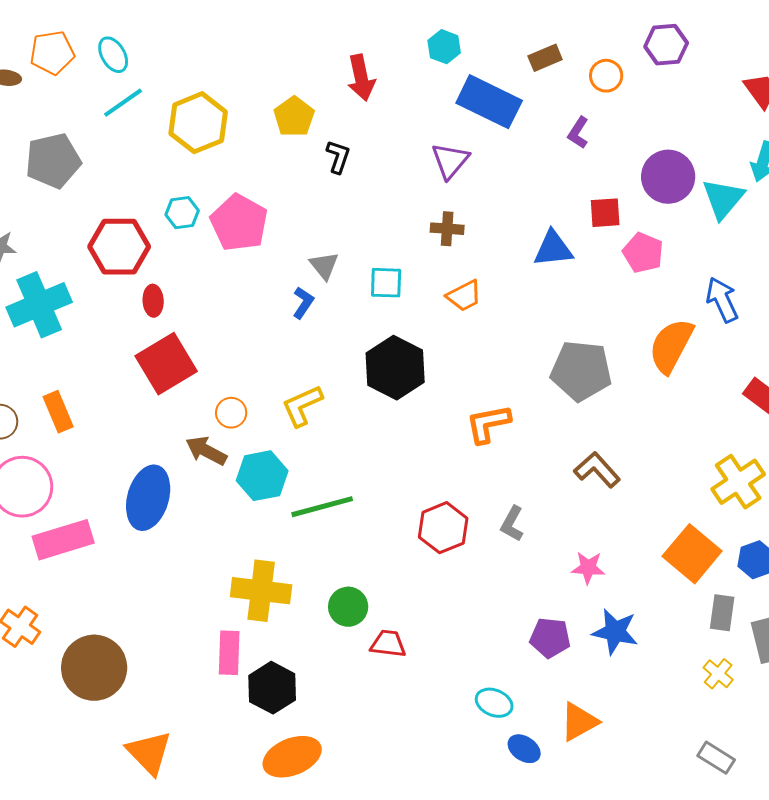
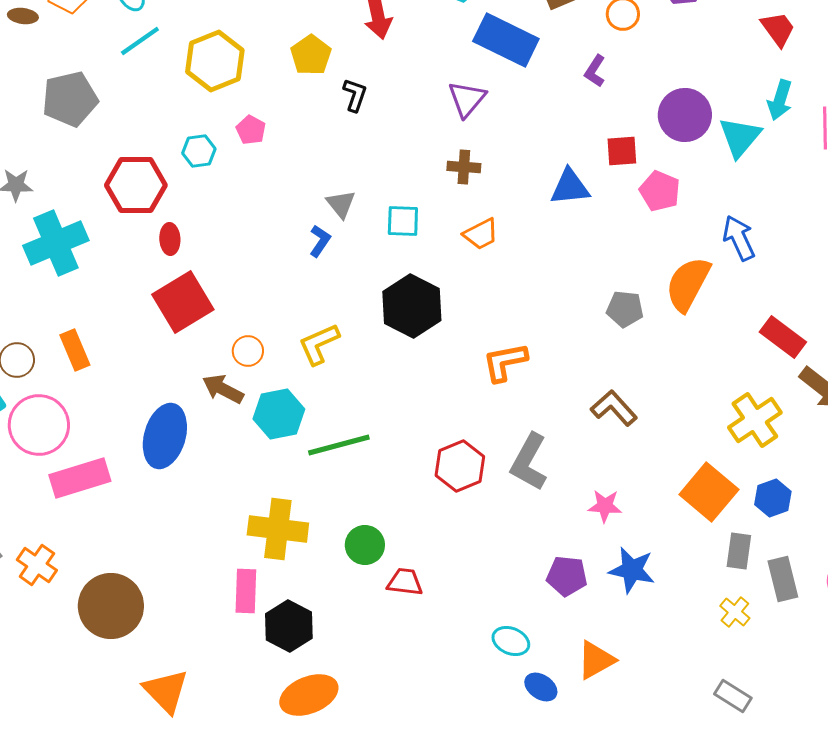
pink pentagon: (239, 223) -> (251, 130), moved, size x0.5
gray pentagon: (581, 371) -> (625, 309), moved, size x0.6
gray L-shape: (512, 524) -> (529, 462), size x1.6

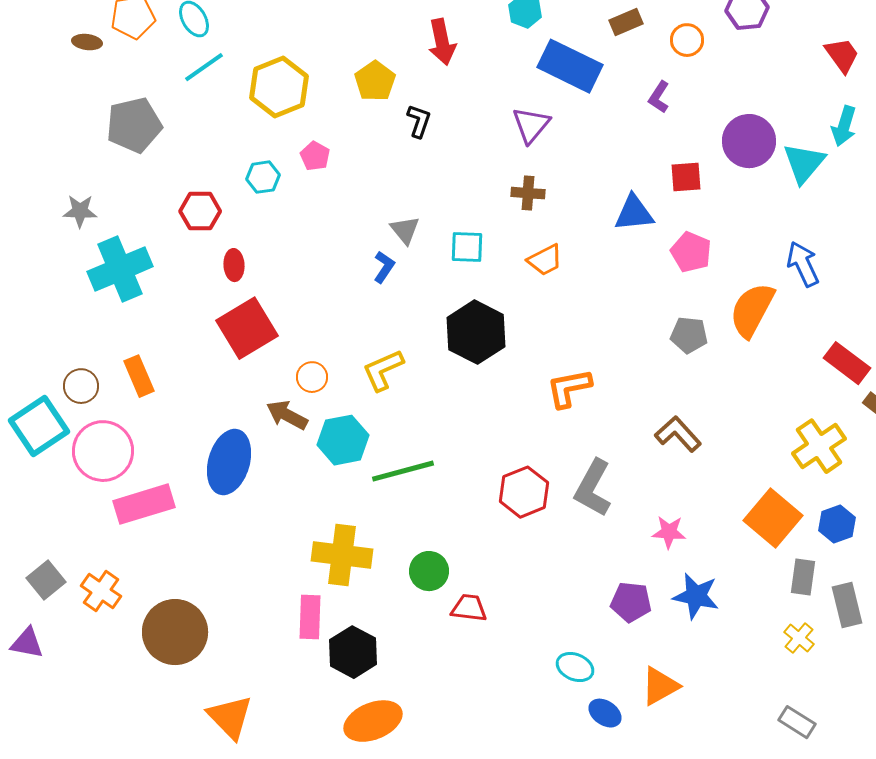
red hexagon: (136, 185) -> (200, 211), size x0.7
pink pentagon: (660, 191) -> (691, 252), moved

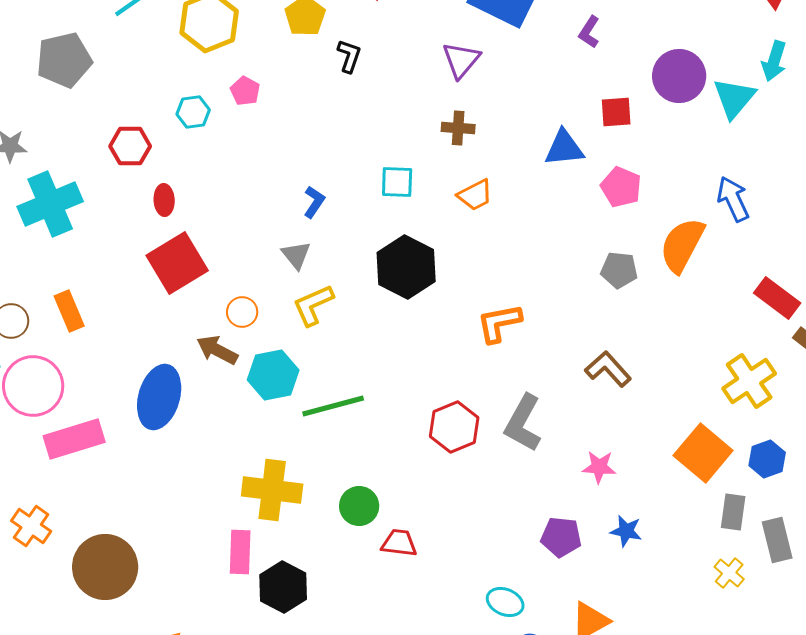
gray triangle: (405, 230) -> (296, 255), moved
blue star: (696, 596) -> (626, 531), size x0.7

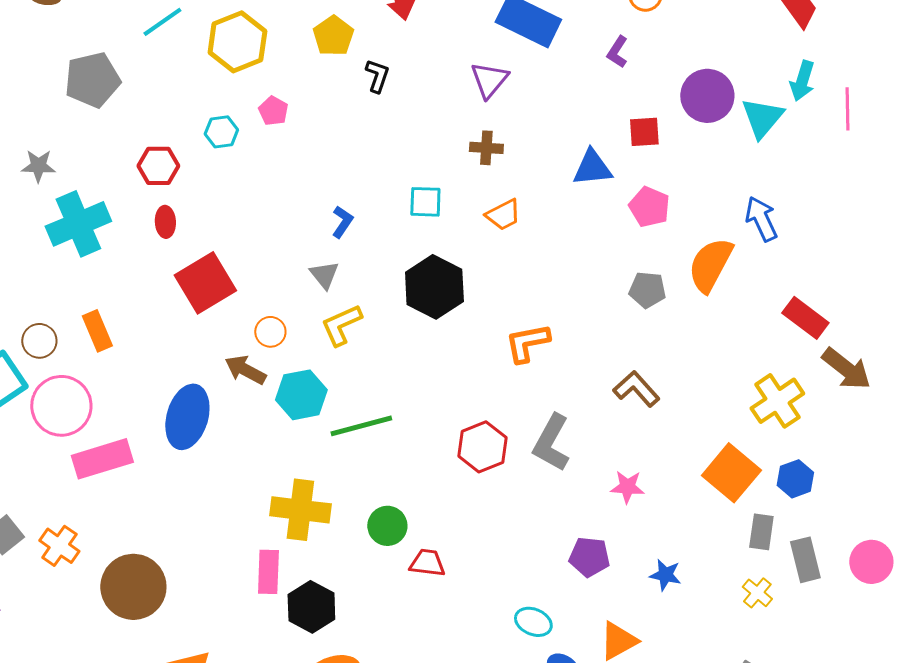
red ellipse: (164, 200) -> (165, 222), moved
blue star: (626, 531) -> (665, 575), moved

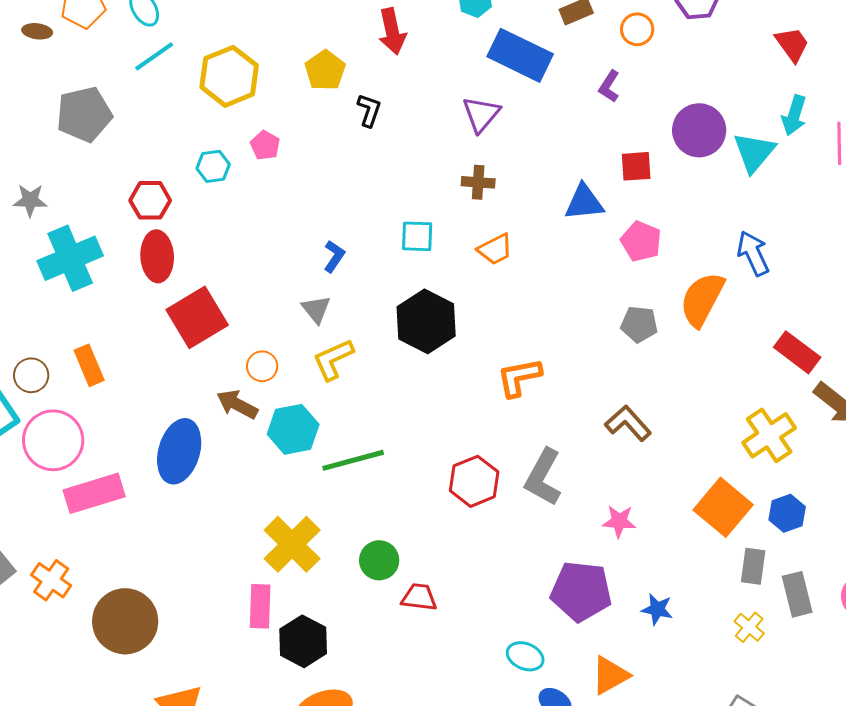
red ellipse: (165, 222) -> (157, 256), size x1.6
yellow cross: (300, 510) -> (292, 544), turned 38
purple pentagon: (589, 557) -> (581, 591), size x1.5

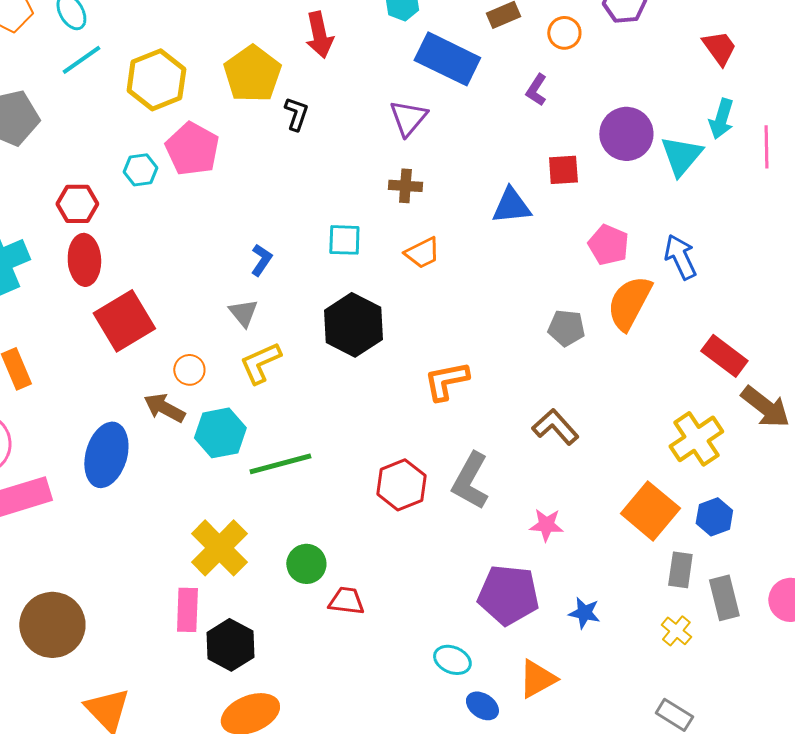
yellow pentagon: (325, 70) -> (252, 74), size x1.4
pink pentagon: (265, 145) -> (192, 149), size x1.8
pink pentagon: (641, 241) -> (608, 245), moved

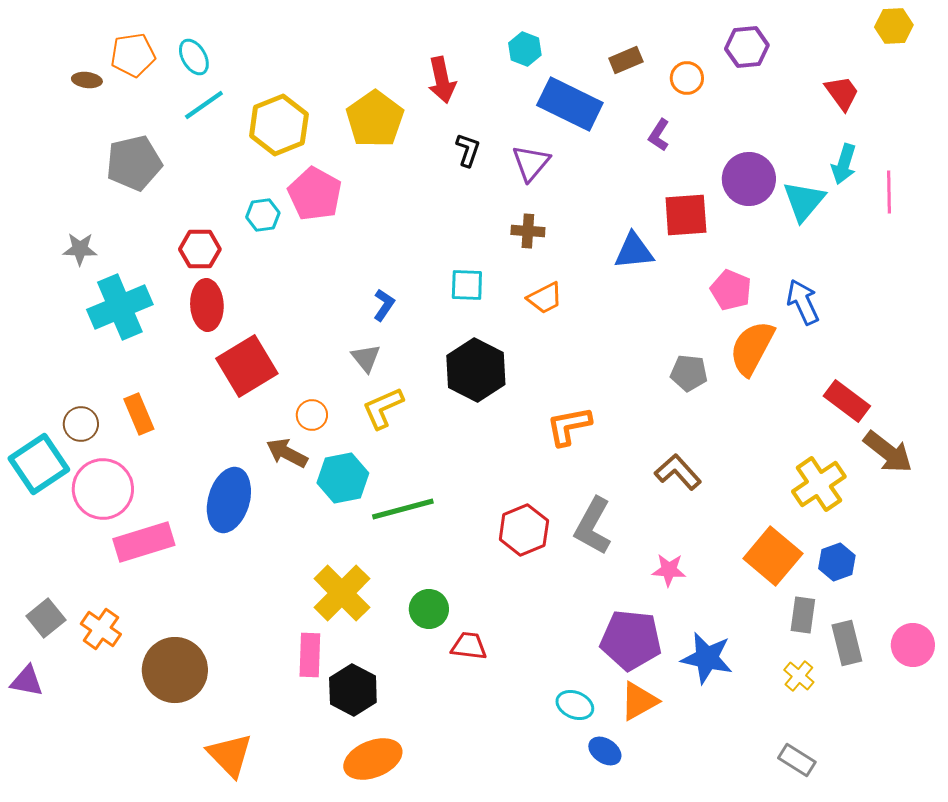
black L-shape: (296, 114) -> (468, 150), moved
red square: (563, 170) -> (686, 215), size x1.4
blue star: (584, 613) -> (707, 658), size x1.6
orange triangle: (537, 679) -> (639, 701), moved

